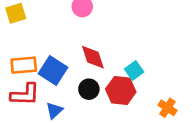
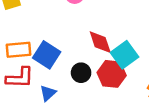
red diamond: (93, 57) -> (100, 42), moved
cyan square: (134, 71) -> (124, 55), size x1.5

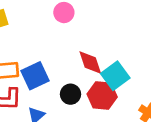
blue square: (47, 55) -> (35, 76), turned 32

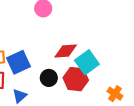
red diamond: (90, 63) -> (66, 51), turned -75

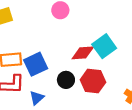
cyan square: (87, 62) -> (104, 46), moved

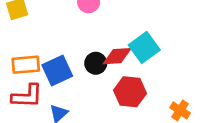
black circle: (66, 80) -> (96, 63), moved

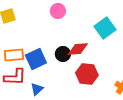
cyan square: (144, 48) -> (105, 28), moved

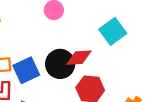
black circle: (63, 54) -> (60, 64), size x1.5

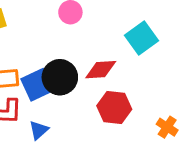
black circle: (60, 64) -> (60, 77), moved

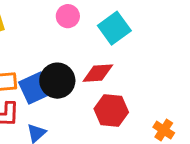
cyan square: (141, 38) -> (114, 28), moved

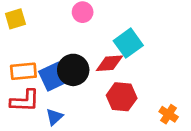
cyan square: (114, 28) -> (128, 43), moved

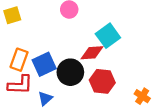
black circle: (73, 70) -> (70, 72), moved
orange rectangle: (23, 71) -> (19, 60), turned -65

